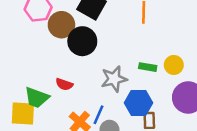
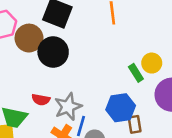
green rectangle: (148, 67) -> (136, 73), moved, turned 56
gray star: (114, 79) -> (68, 107), moved

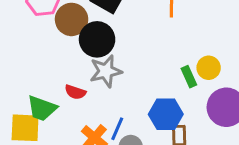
gray star: (68, 107) -> (106, 71), moved

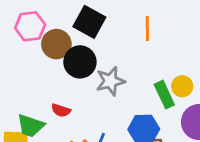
gray star: (106, 71) -> (110, 81), moved
green rectangle: (189, 77) -> (164, 95), size x1.4

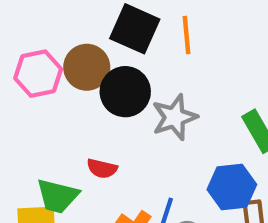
pink hexagon: (30, 26) -> (38, 74), moved
orange line: (147, 28) -> (187, 35), moved

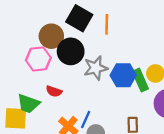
pink hexagon: (38, 74) -> (38, 59), moved
blue hexagon: (232, 187) -> (123, 75), moved

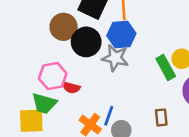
pink hexagon: (38, 59) -> (53, 76), moved
gray star: (96, 68) -> (115, 58), turned 30
blue hexagon: (123, 75) -> (121, 35), moved

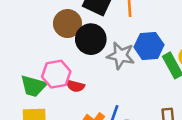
blue hexagon: (121, 35) -> (149, 46), moved
green trapezoid: (44, 103) -> (33, 86), moved

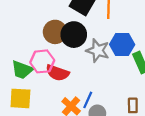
brown circle: (67, 24) -> (55, 32), moved
red semicircle: (75, 86) -> (57, 73), size x1.5

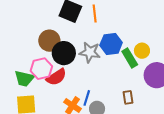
black circle: (74, 35) -> (64, 53), moved
red semicircle: (57, 73) -> (56, 77), turned -45

